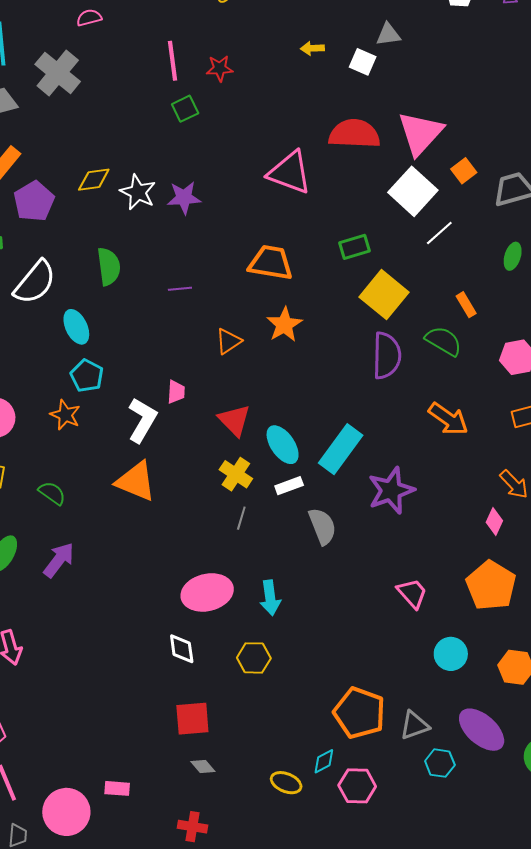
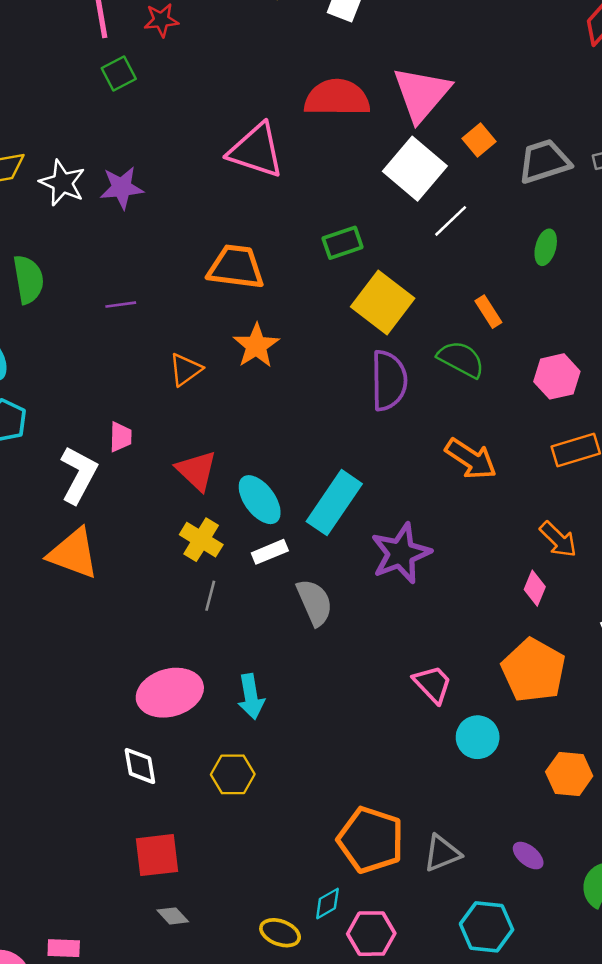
cyan circle: (451, 654) -> (478, 737), moved
purple ellipse: (482, 730) -> (528, 856), size x0.5
cyan hexagon: (440, 763) -> (487, 927), moved, size x1.4

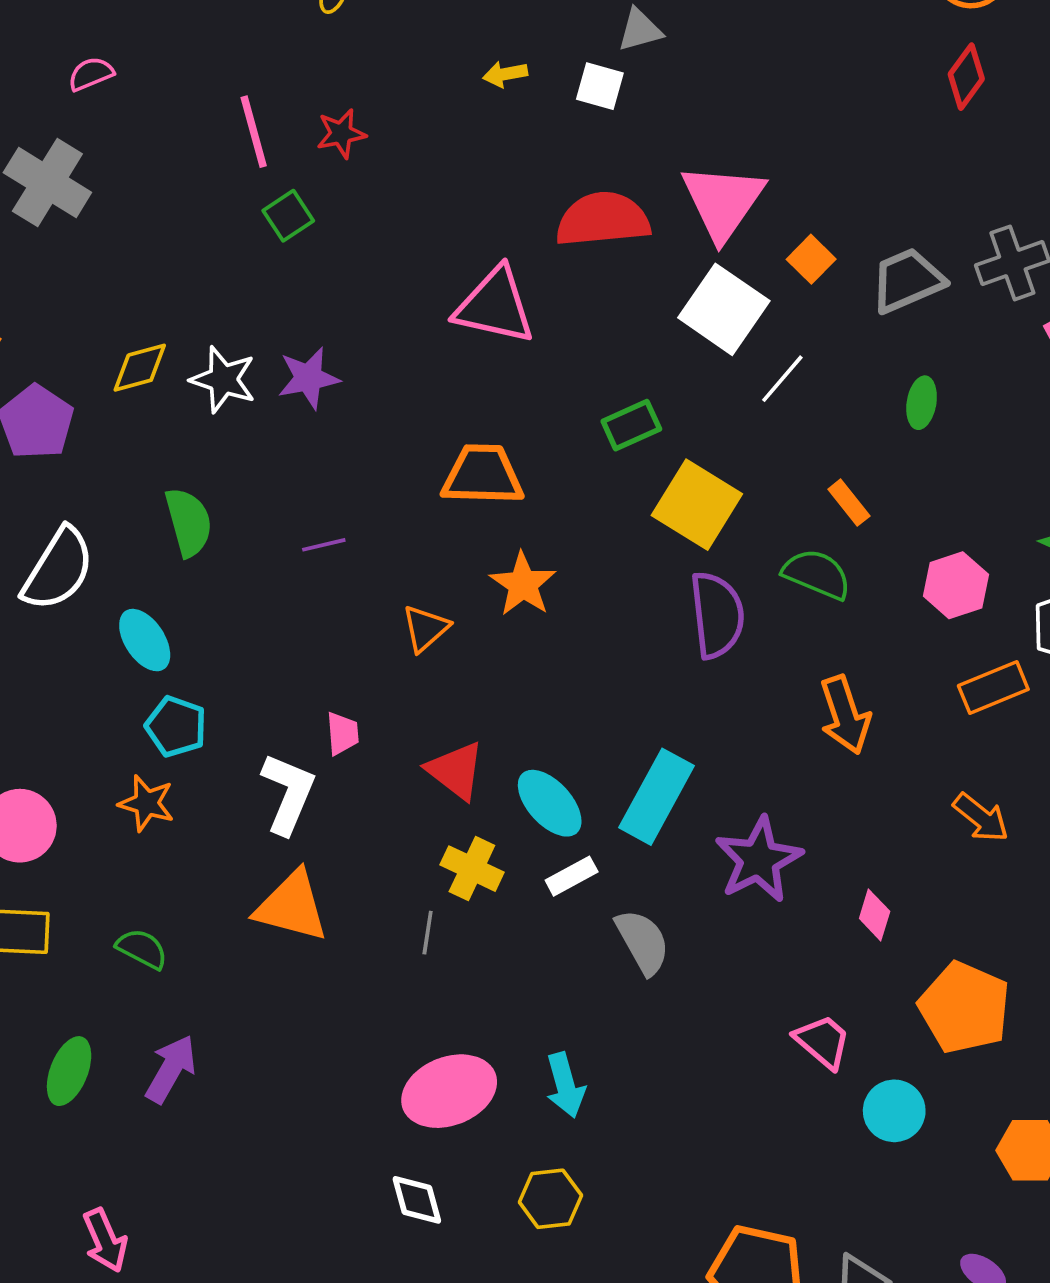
orange arrow: (471, 459) -> (845, 715), turned 44
pink diamond: (535, 588) -> (875, 915), moved
gray line: (210, 596) -> (428, 933), moved

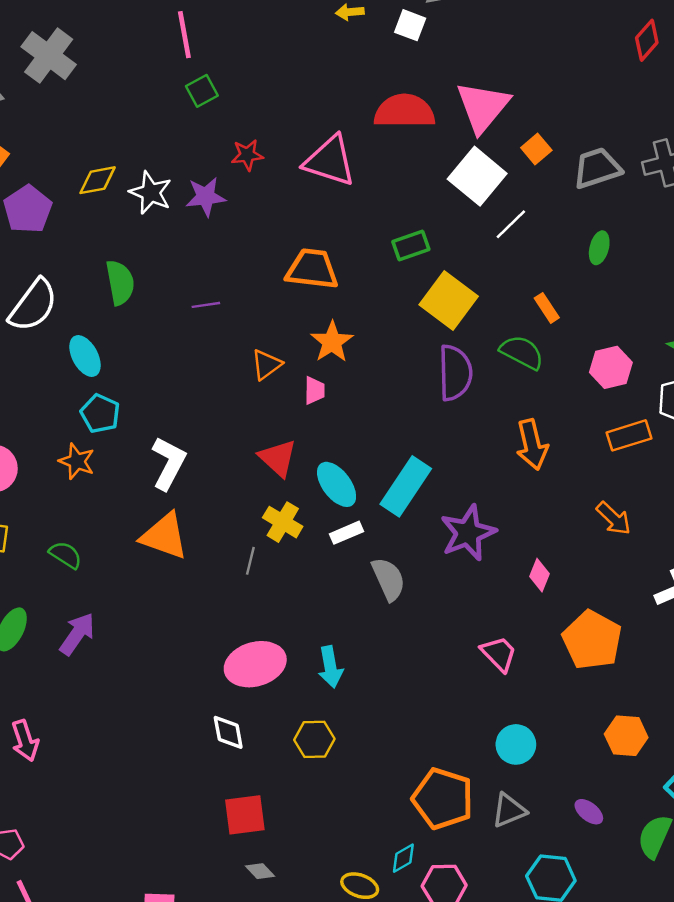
red star: (341, 134) -> (247, 155), moved
pink trapezoid: (342, 733) -> (314, 390), moved
cyan circle: (894, 1111) -> (516, 744), moved

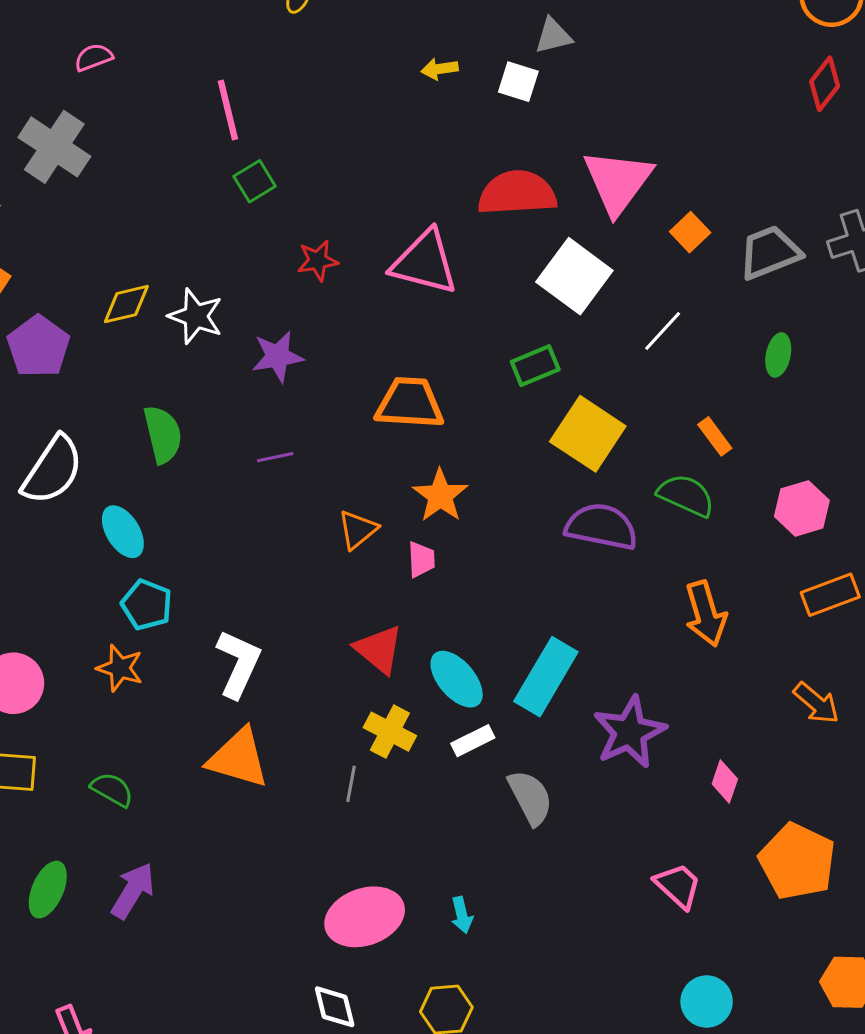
white square: (477, 176) -> (574, 276), moved
purple star: (206, 197) -> (278, 356), moved
purple semicircle: (455, 373) -> (601, 527), turned -74
cyan arrow: (330, 667) -> (462, 915), size x0.7

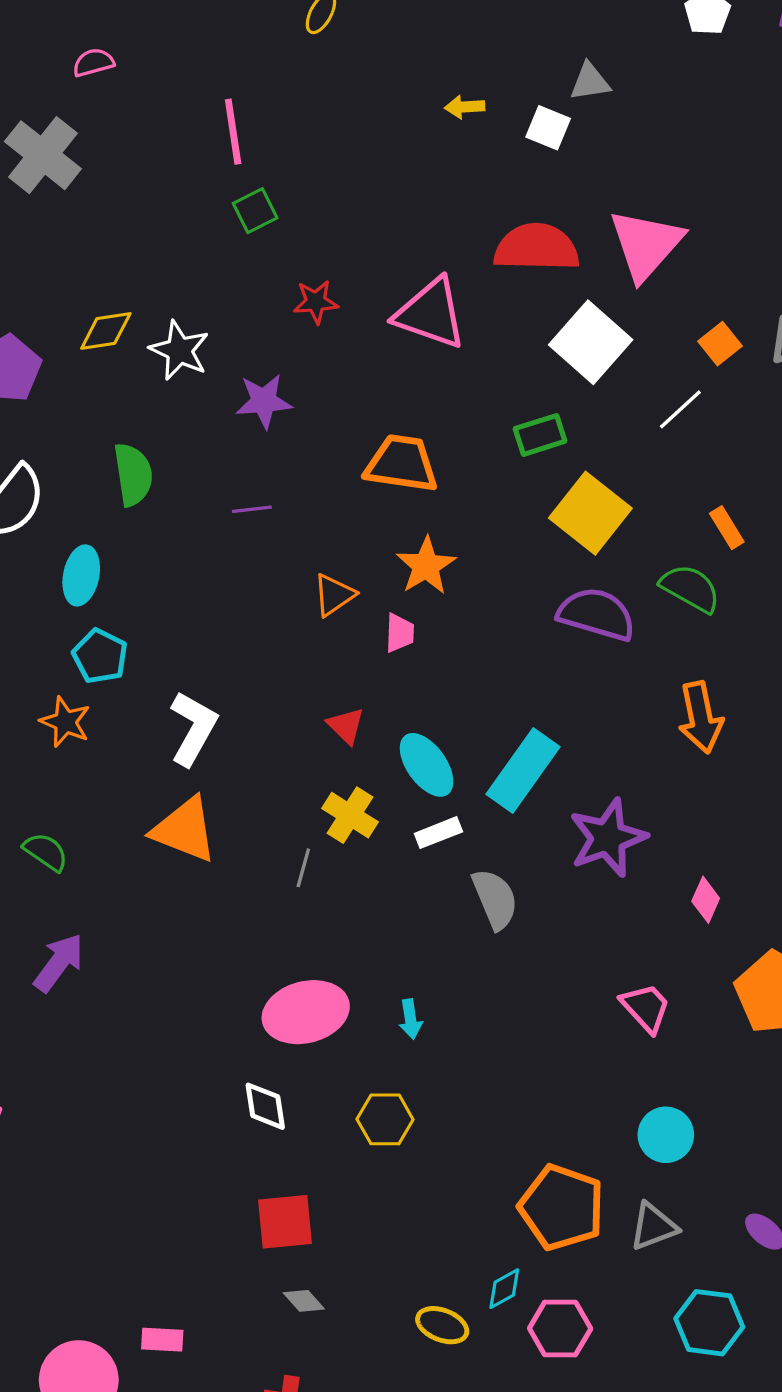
orange square: (690, 232) -> (720, 344), moved
cyan ellipse: (123, 532) -> (81, 575), turned 38
red triangle: (379, 649) -> (346, 726), size x0.7

